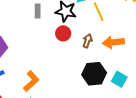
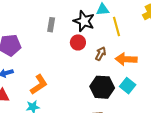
gray rectangle: (38, 11) -> (51, 25), moved
cyan square: (119, 79) -> (128, 86), moved

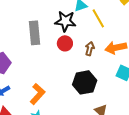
gray rectangle: (51, 25) -> (35, 33), size x1.6
black hexagon: (102, 87) -> (85, 82), moved

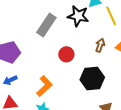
gray rectangle: (35, 33) -> (46, 25), turned 35
red circle: (65, 43) -> (66, 54), moved

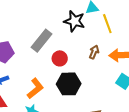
gray rectangle: (46, 25) -> (41, 41), moved
black hexagon: (92, 79) -> (69, 84), moved

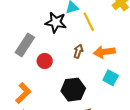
black hexagon: (69, 84) -> (73, 90), moved

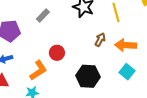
gray rectangle: (25, 45) -> (43, 15), moved, size x0.6
red circle: (45, 61) -> (57, 53), moved

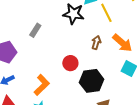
orange arrow: (126, 45) -> (122, 43), turned -130
red circle: (57, 53) -> (70, 63), moved

